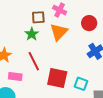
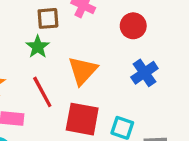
orange triangle: (59, 32) -> (83, 71), moved

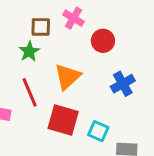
red circle: (133, 26) -> (103, 41), moved

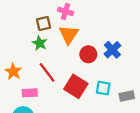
red circle: (103, 41) -> (88, 54), moved
orange triangle: (68, 77) -> (69, 35), moved
red square: (63, 120) -> (76, 86), turned 30

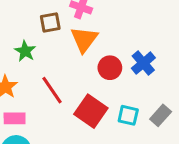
green star: (40, 43) -> (25, 51), moved
pink rectangle: (30, 93) -> (15, 118), moved
gray rectangle: (127, 96) -> (161, 115), moved, turned -40

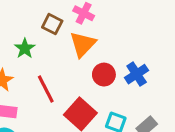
brown square: (50, 23) -> (52, 24), turned 30

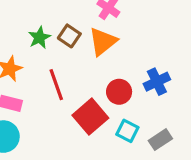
brown square: (52, 24) -> (69, 36), moved
red circle: (104, 75) -> (119, 92), moved

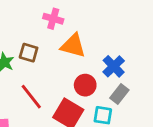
orange triangle: (103, 41) -> (73, 46), moved, turned -48
gray rectangle: (160, 140) -> (119, 94), moved

